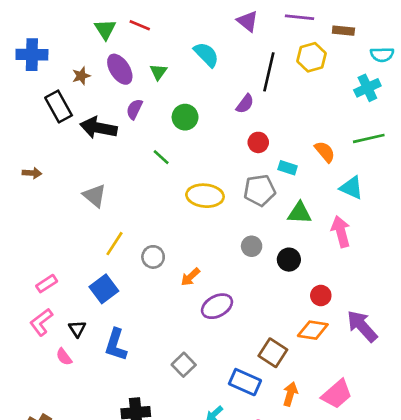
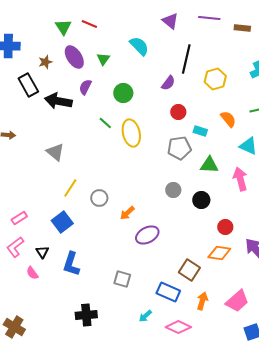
yellow hexagon: (311, 57) -> (215, 79), moved
yellow ellipse: (205, 196) -> (131, 133), moved, turned 72
gray square: (184, 365) -> (122, 279), turned -30

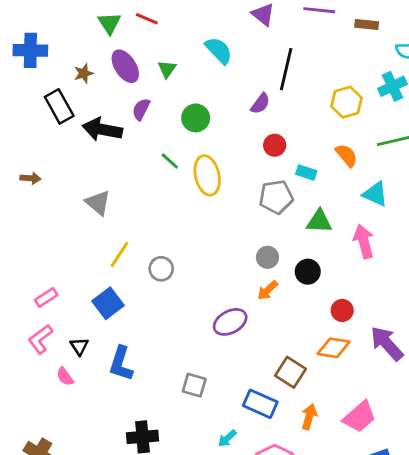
yellow hexagon: (215, 79) -> (347, 102), moved
orange arrow: (127, 213) -> (267, 290), moved

